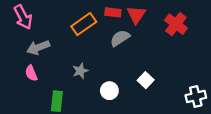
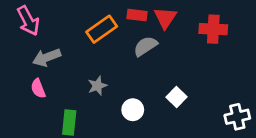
red cross: (176, 24) -> (213, 29), turned -35

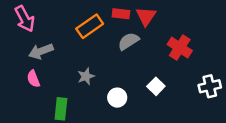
red cross: (213, 29) -> (180, 48), moved, turned 30
white cross: (237, 117) -> (210, 86), moved

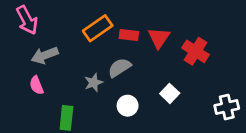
red rectangle: (121, 14) -> (129, 35), moved
red triangle: (146, 16) -> (159, 38), moved
gray semicircle: (128, 41) -> (119, 68), moved
white cross: (210, 86) -> (227, 107), moved

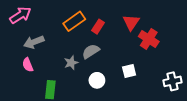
pink arrow: (27, 20) -> (20, 15), turned -95
red rectangle: (129, 35) -> (98, 27), turned -64
red triangle: (159, 38) -> (131, 22), moved
white square: (170, 93) -> (129, 71), turned 32

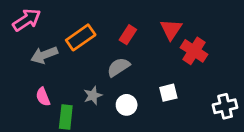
orange rectangle: (74, 21) -> (81, 37), moved
gray star: (71, 63) -> (93, 95), moved
pink semicircle: (28, 65) -> (43, 97), moved

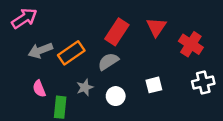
red rectangle: (128, 35) -> (117, 32), size x1.5
orange rectangle: (81, 37) -> (71, 53), moved
red cross: (194, 51) -> (191, 44), moved
white cross: (225, 106) -> (203, 82), moved

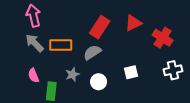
pink arrow: (24, 18) -> (33, 16), moved, turned -70
red triangle: (156, 27) -> (133, 23), turned 30
gray arrow: (40, 50) -> (35, 43), turned 66
orange rectangle: (71, 53) -> (61, 45), turned 35

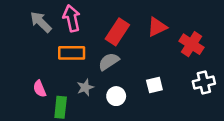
pink arrow: (33, 16) -> (72, 18), moved
gray arrow: (35, 43) -> (41, 22), moved

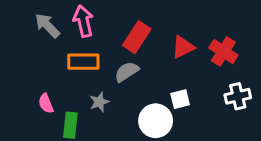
red triangle: (157, 27) -> (183, 47), moved
white circle: (116, 96) -> (156, 121), moved, size x1.5

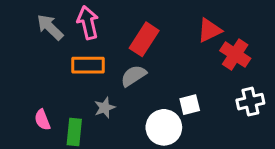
red triangle: (183, 47) -> (209, 30), moved
pink semicircle: (46, 103) -> (42, 120), moved

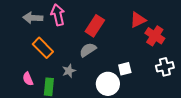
gray arrow: (50, 27) -> (33, 18), turned -42
orange rectangle: (88, 65) -> (43, 48), moved, turned 45

